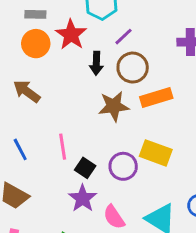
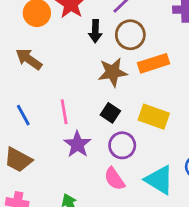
purple circle: (123, 166) -> (122, 145), moved
black square: (85, 168) -> (110, 113), moved
purple star: (83, 198) -> (77, 144), moved

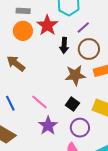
pink line: (64, 112) -> (39, 102), turned -42

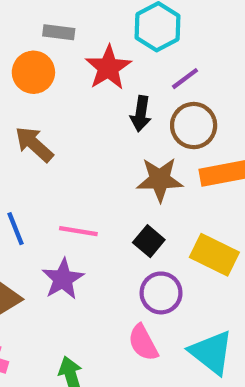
orange circle: (23, 31) -> (33, 72), moved
pink line: (39, 102) -> (78, 231), turned -36
purple star: (48, 126) -> (63, 279), moved

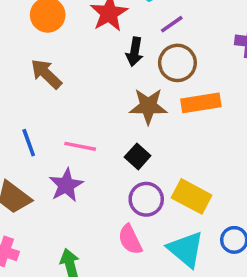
yellow rectangle: (214, 255) -> (192, 196), moved

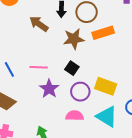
brown arrow: (46, 74) -> (39, 24), moved
purple star: (66, 185) -> (49, 89), moved
pink semicircle: (130, 239) -> (75, 116), turned 126

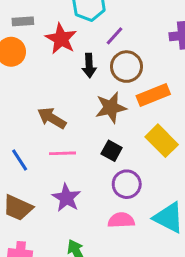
brown arrow: (39, 24) -> (52, 118), moved
yellow rectangle: (106, 86) -> (162, 141), moved, turned 30
purple star: (49, 89) -> (66, 198), moved

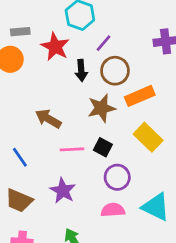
pink line: (63, 153) -> (72, 149), moved

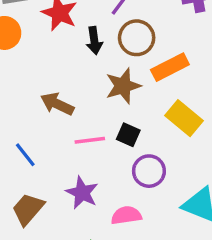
brown trapezoid: (19, 200) -> (28, 209), turned 112
pink semicircle: (113, 210) -> (126, 215), moved

